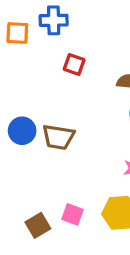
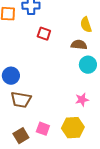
brown trapezoid: (58, 137) -> (21, 100), moved

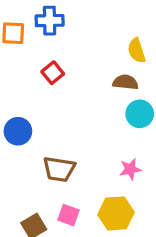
red square: (44, 34) -> (53, 73), moved, turned 32
brown trapezoid: (21, 100) -> (59, 169), moved

